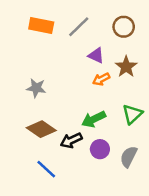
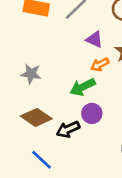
green arrow: (94, 119) -> (83, 87), moved
purple circle: (100, 149) -> (92, 113), moved

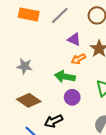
green arrow: (83, 87) -> (65, 77), turned 36
black arrow: (68, 129) -> (54, 121), moved

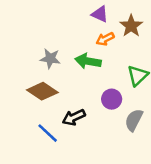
gray star: (25, 66) -> (50, 59), moved
purple circle: (72, 97) -> (112, 99), moved

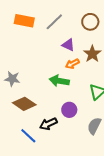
gray star: (50, 59) -> (12, 79), moved
purple circle: (112, 99) -> (69, 110), moved

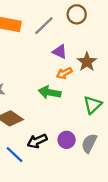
brown circle: (90, 22) -> (77, 14), moved
purple circle: (69, 110) -> (67, 140), moved

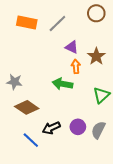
brown circle: (77, 14) -> (96, 13), moved
orange arrow: (64, 73) -> (76, 66), turned 112

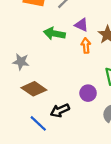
green arrow: (63, 84) -> (54, 34), moved
purple circle: (78, 127) -> (88, 93), moved

